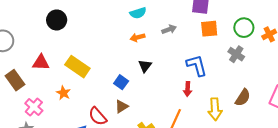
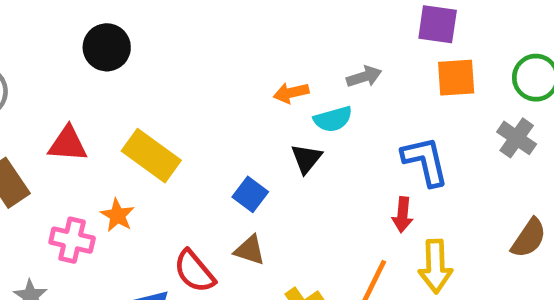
cyan semicircle: (138, 13) -> (333, 119), moved
brown triangle: (122, 106) -> (250, 250), turned 48
pink cross: (34, 107) -> (72, 240), moved, turned -30
yellow arrow: (215, 109) -> (435, 266), moved

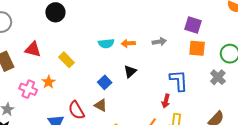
cyan semicircle: (333, 119) -> (106, 43), moved
yellow rectangle: (151, 156) -> (66, 60), size x0.7

